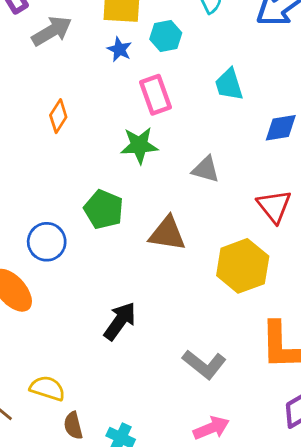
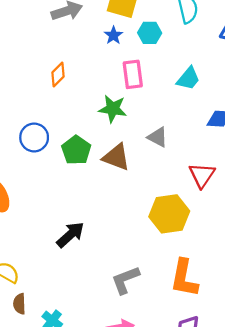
cyan trapezoid: (229, 84) -> (188, 79), turned -135
brown triangle: (167, 234) -> (116, 157), moved
blue circle: (47, 242) -> (34, 137), moved
gray L-shape: (204, 364) -> (125, 280), turned 108

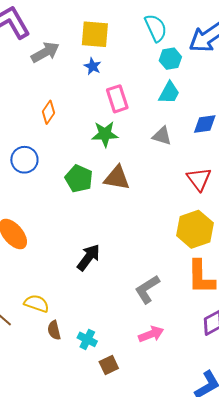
cyan hexagon: (150, 33) -> (170, 59), moved
blue circle: (34, 137) -> (24, 160), moved
gray triangle: (158, 137) -> (162, 136), moved
yellow hexagon: (169, 214) -> (195, 229), moved

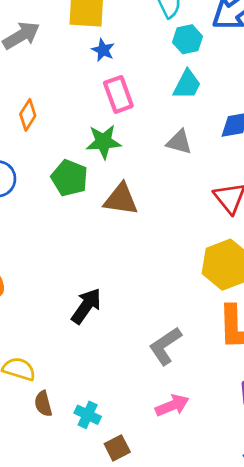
blue star: (93, 66) -> (103, 50), moved
green pentagon: (79, 179) -> (69, 178), moved

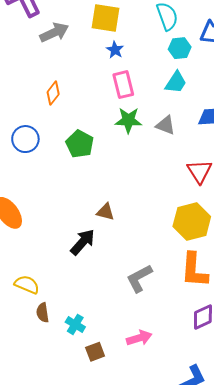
green star: (103, 142) -> (128, 120), moved
brown triangle: (121, 199) -> (105, 212), moved, size x0.7
pink arrow: (172, 405) -> (139, 338), moved

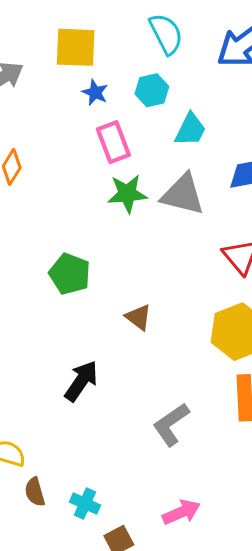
cyan hexagon: (180, 48) -> (152, 90), moved
gray triangle: (166, 125) -> (183, 194), size x1.5
green pentagon: (80, 144) -> (70, 274), moved
brown triangle: (105, 212) -> (138, 317), moved, turned 30

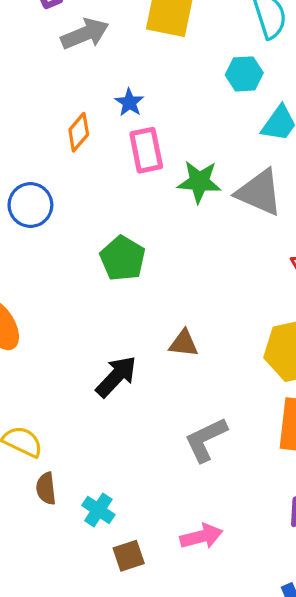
blue star: (95, 92) -> (129, 102), moved
pink rectangle: (113, 142) -> (146, 150), moved
brown triangle: (138, 317) -> (184, 343), moved, turned -40

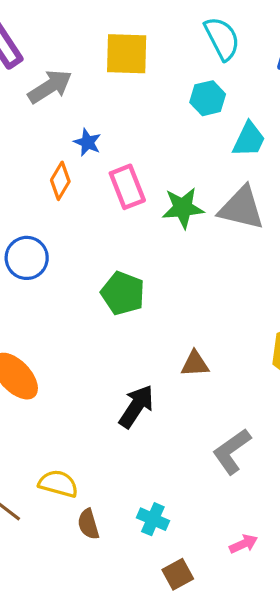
blue star: (129, 102) -> (87, 142), moved
cyan cross: (98, 510) -> (153, 519), moved
pink arrow: (201, 536) -> (244, 544), size x0.7

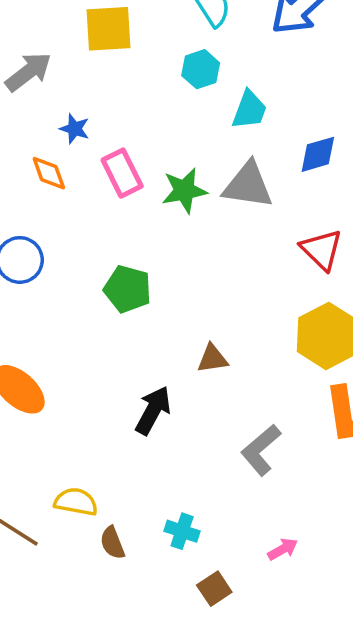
orange diamond: (60, 181) -> (49, 173), turned -45

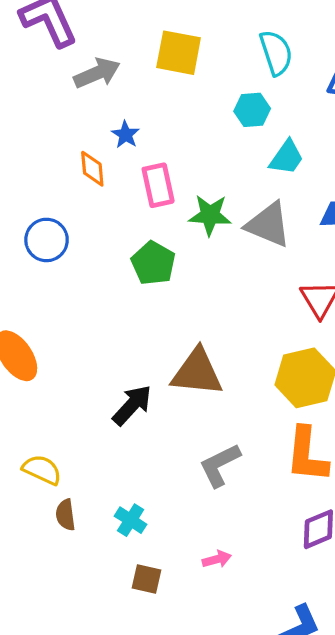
green pentagon: (128, 289) -> (153, 263), moved
brown triangle: (212, 359) -> (197, 372), size x1.8
brown square: (214, 589) -> (146, 579), turned 32

